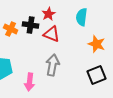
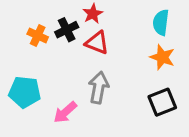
cyan semicircle: (82, 17) -> (161, 22), moved
black cross: (31, 25) -> (67, 30), turned -35
pink arrow: (30, 82) -> (65, 112), turned 42

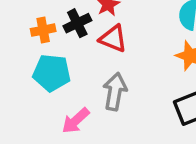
orange cross: (38, 35) -> (43, 30), turned -36
cyan pentagon: (25, 92) -> (52, 73), moved

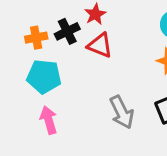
gray arrow: (115, 92) -> (122, 112), moved, turned 144
pink arrow: (76, 121) -> (49, 120), moved, turned 116

